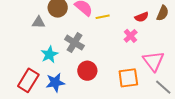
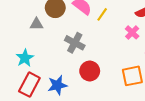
yellow line: (103, 17) -> (102, 14), turned -40
cyan star: (49, 54) -> (25, 58), moved

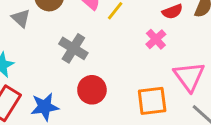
gray triangle: (36, 24) -> (21, 18), turned 40

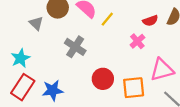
pink triangle: (189, 76) -> (162, 70), turned 50
red circle: (92, 90) -> (103, 79), moved

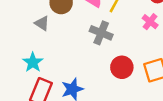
gray cross: (75, 47) -> (101, 33), moved

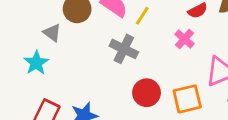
cyan star: (33, 62) -> (36, 63), moved

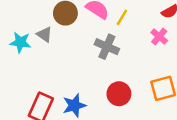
cyan star: (36, 63) -> (20, 42), moved, turned -30
red circle: (147, 93) -> (119, 94), moved

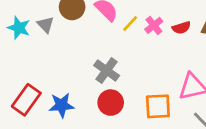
pink cross: (159, 36) -> (154, 25), moved
gray cross: (107, 47) -> (107, 71), moved

